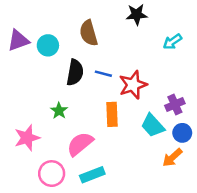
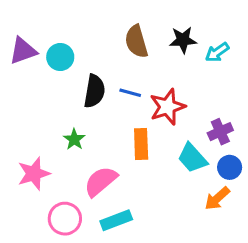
black star: (137, 15) -> (183, 40), moved
brown semicircle: (89, 33) -> (136, 41), moved

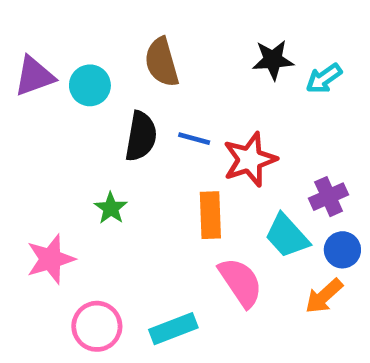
brown semicircle: (136, 41) -> (162, 62), moved
pink semicircle: (101, 181) -> (241, 282), moved, turned 96

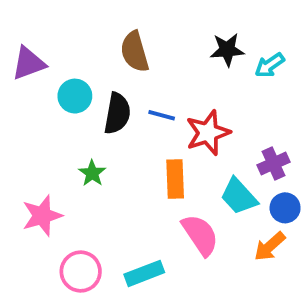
cyan circle: (90, 85) -> (75, 96), moved

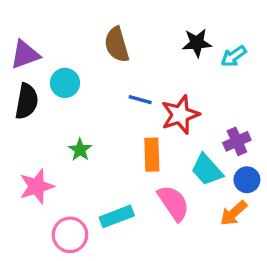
black semicircle: (117, 113) -> (27, 101), moved
cyan rectangle: (144, 273) -> (117, 216), moved

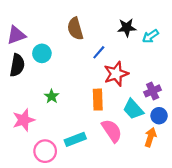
blue line: (140, 100) -> (99, 52), moved, turned -64
orange arrow: (234, 213) -> (150, 137), turned 150

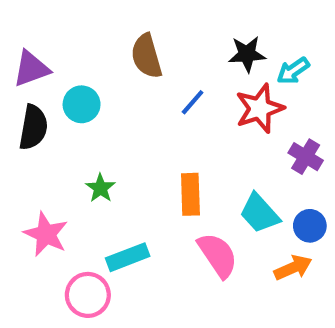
red star: (116, 74) -> (260, 108), moved
purple cross: (153, 91) -> (306, 157), moved, turned -35
pink star: (24, 120) -> (46, 234), turned -30
orange arrow: (150, 137) -> (293, 268), turned 48
cyan rectangle: (75, 139) -> (128, 257), moved

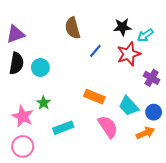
cyan circle: (82, 104) -> (40, 67), moved
green star: (100, 188) -> (43, 103), moved
orange rectangle: (190, 194) -> (94, 97), turned -66
pink circle: (88, 295) -> (23, 146), moved

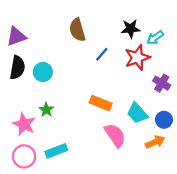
cyan rectangle: (63, 128) -> (56, 151), moved

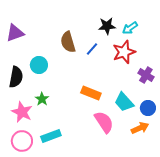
black star: (131, 29) -> (107, 26), moved
brown semicircle: (77, 30) -> (68, 42), moved
cyan arrow: (155, 38) -> (130, 28), moved
black semicircle: (17, 68) -> (16, 77), moved

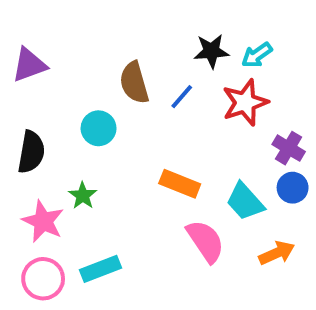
cyan circle: (39, 65) -> (99, 128), moved
blue circle: (148, 108) -> (293, 188), moved

